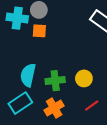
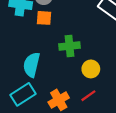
green cross: (55, 81) -> (70, 46), moved
red line: (92, 106) -> (88, 96), moved

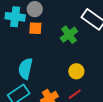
green cross: (70, 46) -> (69, 35), moved, turned -30

